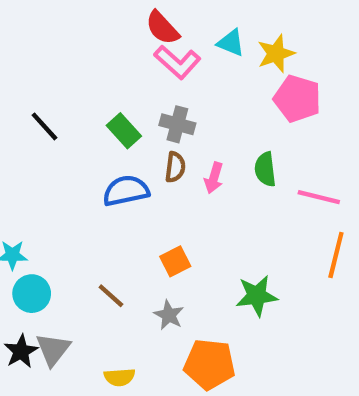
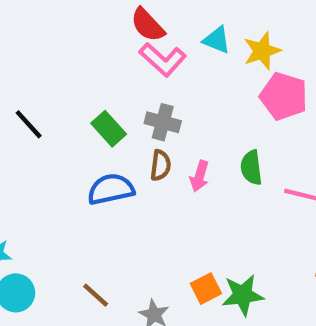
orange square: (175, 261) -> (206, 289), moved

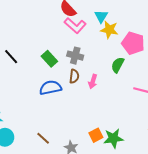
cyan triangle: (217, 40) -> (101, 16), turned 40
yellow star: (262, 51) -> (109, 30), moved, turned 30
green semicircle: (251, 168) -> (118, 65), moved, turned 35

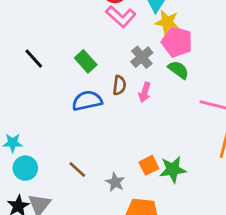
pink pentagon: (133, 43) -> (177, 42), moved
gray cross: (75, 56) -> (142, 57), moved, turned 35
green semicircle: (118, 65) -> (178, 70), turned 98

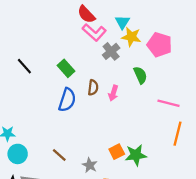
pink pentagon: (177, 42) -> (159, 45), moved
gray cross: (142, 57) -> (111, 51), moved
green semicircle: (178, 70) -> (140, 75), turned 30
blue semicircle: (87, 101) -> (67, 100), turned 120

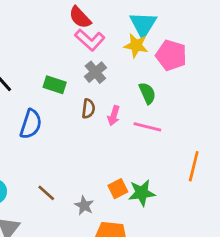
cyan triangle: (122, 22) -> (143, 24), moved, size x1.5
gray cross: (111, 51) -> (95, 72), moved
green rectangle: (66, 68) -> (55, 85), turned -30
blue semicircle: (67, 100) -> (31, 124), moved
pink line: (168, 103) -> (147, 127), moved

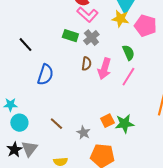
green rectangle: (55, 85) -> (70, 36), moved
pink arrow: (114, 116) -> (104, 69), size x1.5
pink line: (147, 127) -> (128, 77), turned -72

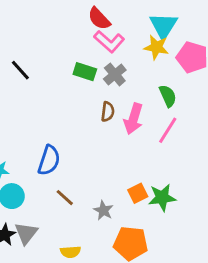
black line: (25, 45) -> (20, 70), moved
blue semicircle: (45, 75) -> (49, 160), moved

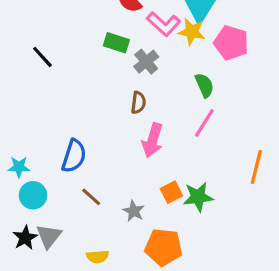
pink L-shape: (109, 42) -> (164, 24), moved
green rectangle: (85, 72) -> (116, 43), moved
pink arrow: (133, 119) -> (153, 140), moved

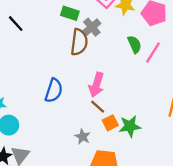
brown semicircle: (138, 103) -> (79, 42), moved, size x1.6
pink line: (204, 123) -> (153, 52), moved
blue semicircle: (74, 156) -> (54, 90), moved
brown line: (91, 197) -> (98, 107), moved

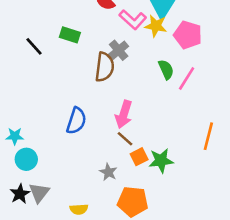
green rectangle: (70, 13) -> (70, 35), moved

